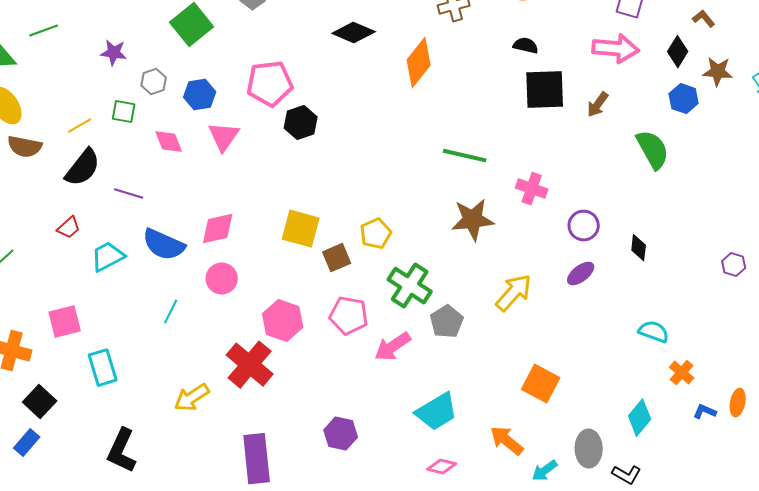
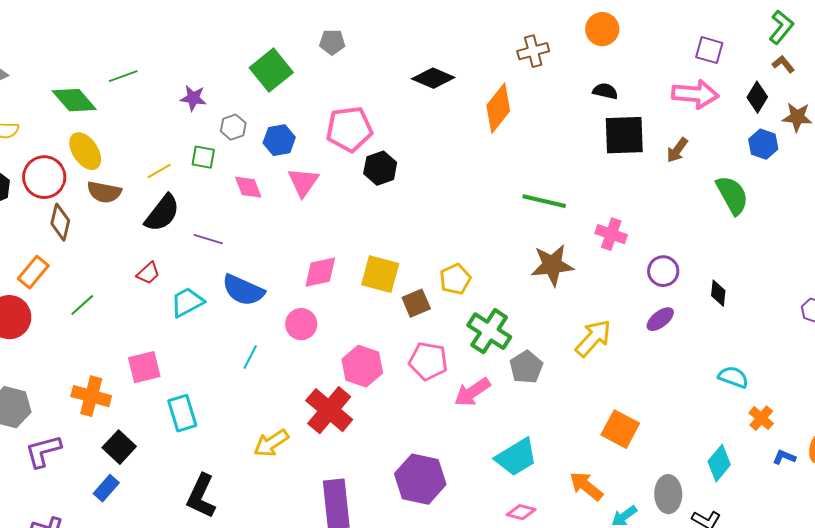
pink diamond: (218, 229) -> (320, 272), moved
purple hexagon: (341, 434) -> (420, 479), size x1.5

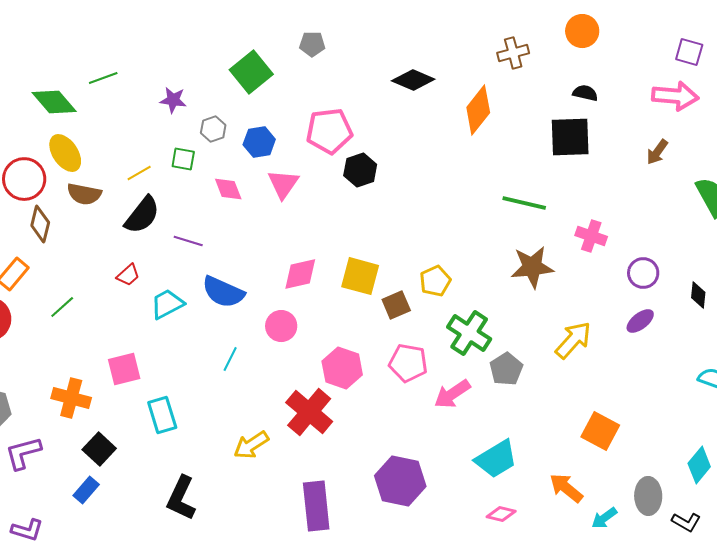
black square: (624, 135) -> (570, 137), moved

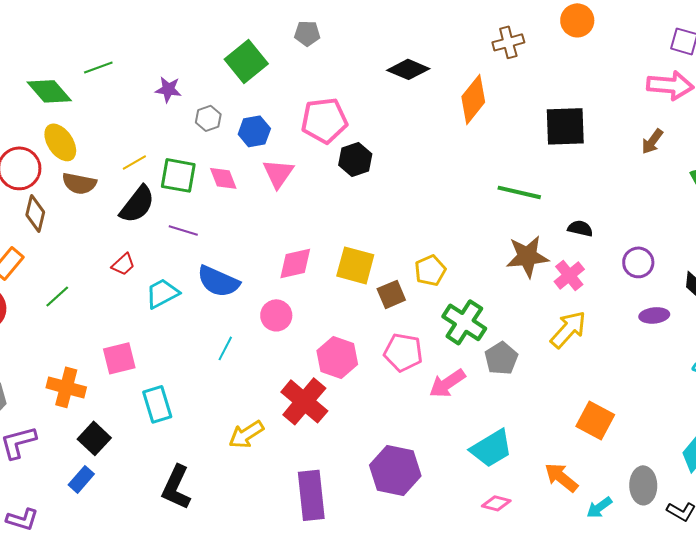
black semicircle: (585, 93) -> (580, 228), moved
green square: (183, 159) -> (178, 175), moved, size x1.5
pink cross: (591, 236) -> (569, 275), moved, turned 32
purple ellipse: (640, 321) -> (654, 315), moved, turned 32

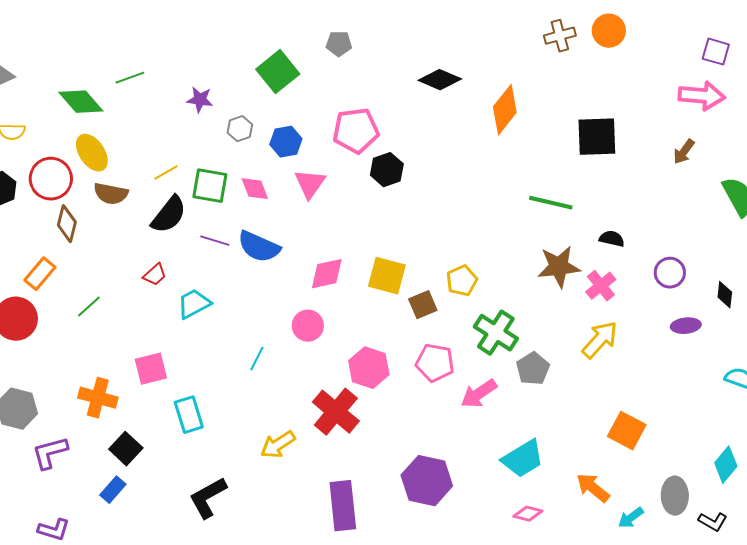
brown cross: (508, 42) -> (560, 36), moved
blue semicircle: (218, 281) -> (259, 247), moved
black L-shape: (176, 487) -> (208, 498), turned 36

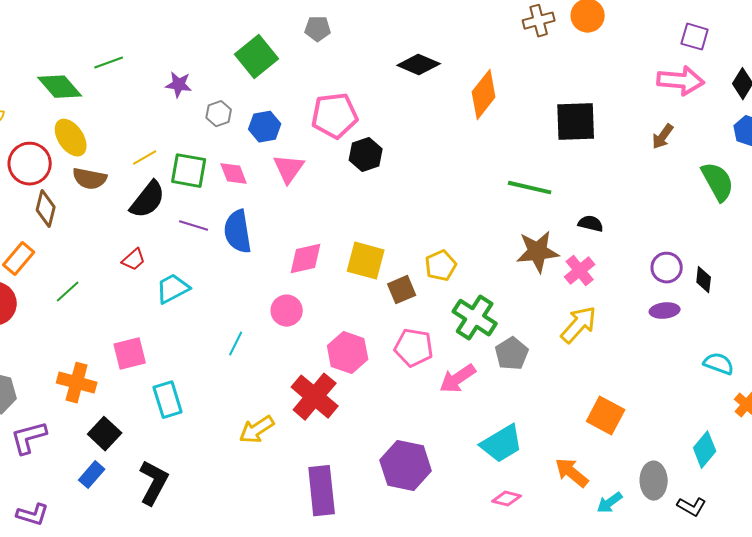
blue semicircle: (259, 247) -> (238, 232), turned 57
purple circle: (670, 273) -> (667, 268), moved
black L-shape: (208, 498) -> (154, 483), moved, turned 147

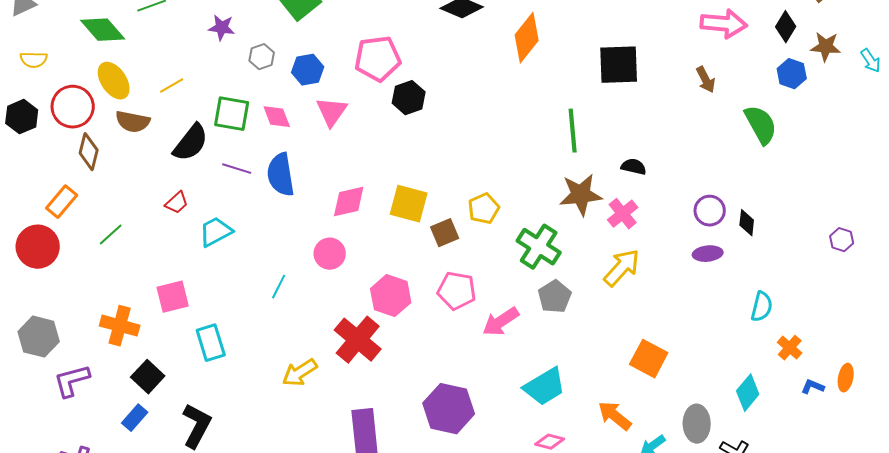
brown arrow: (663, 137) -> (706, 80), turned -64
yellow line: (145, 158) -> (172, 86), moved
green line: (530, 188) -> (573, 131), turned 72
green cross: (475, 318) -> (539, 247), moved
cyan semicircle: (719, 364) -> (762, 307), turned 84

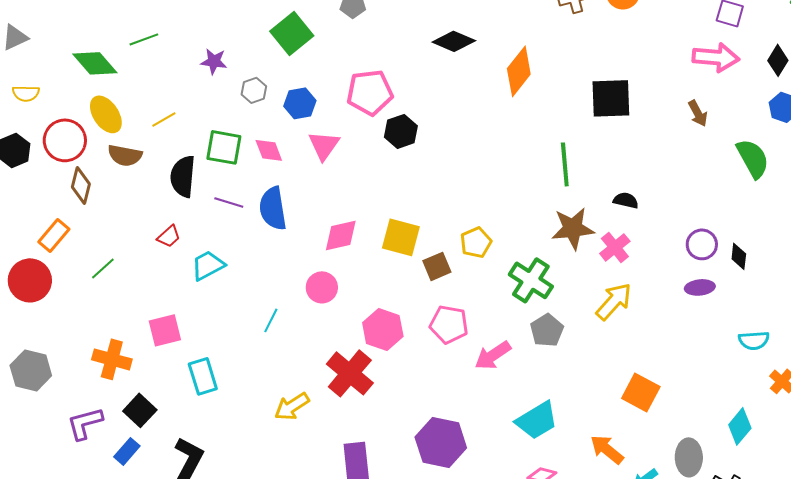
black semicircle: (191, 143) -> (183, 176), turned 147
cyan semicircle: (762, 307) -> (754, 340), turned 72
purple L-shape: (72, 381) -> (85, 423), moved

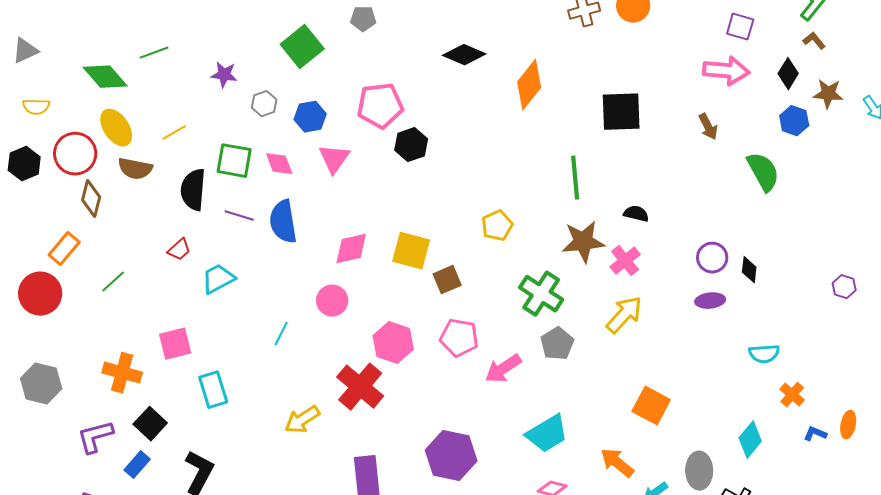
yellow pentagon: (476, 242) -> (497, 226), moved

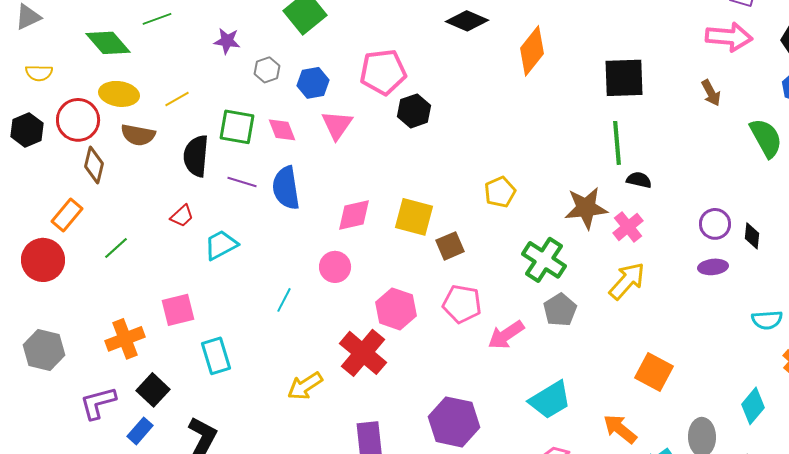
yellow ellipse: (116, 128) -> (119, 94), turned -48
green line: (575, 178) -> (617, 143), moved
orange cross: (122, 373) -> (125, 339), turned -36

